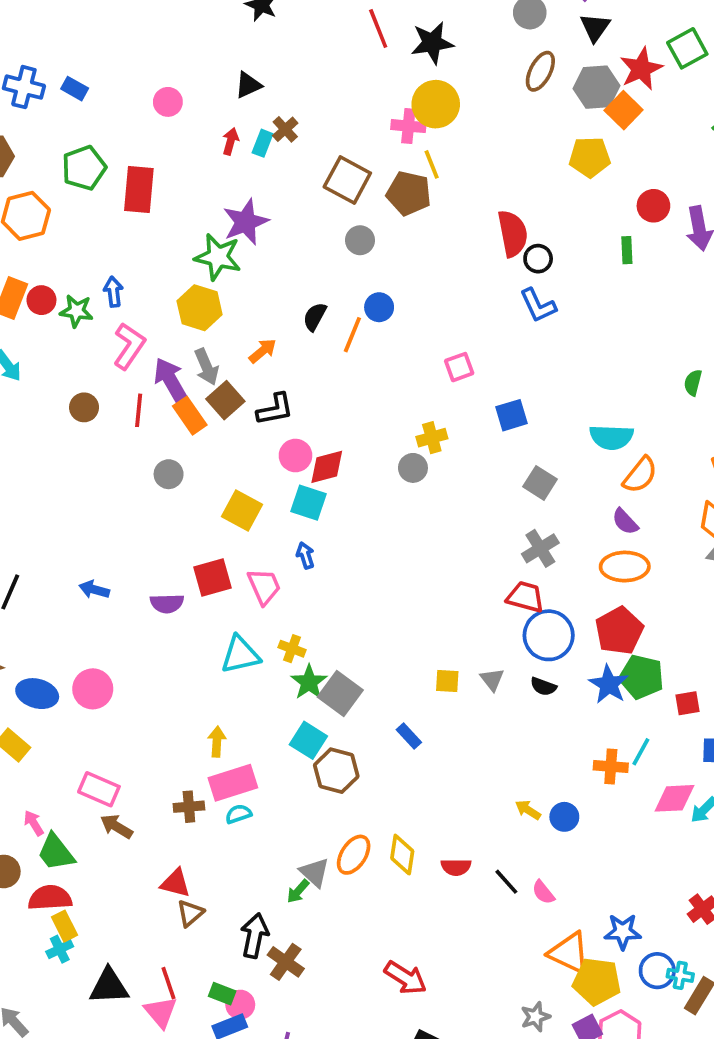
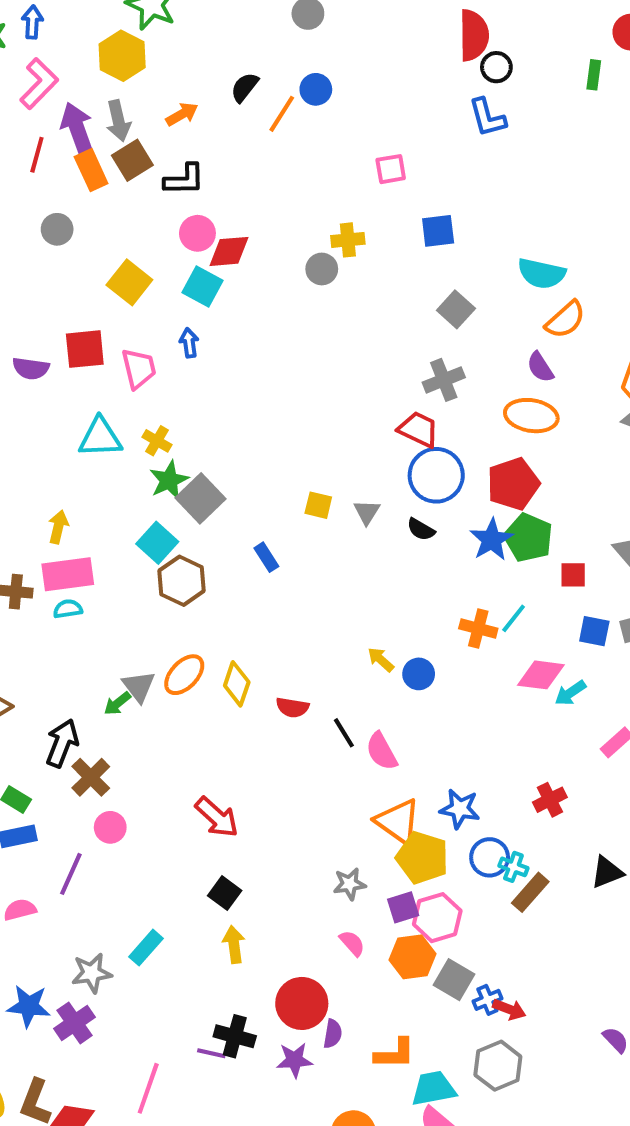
pink semicircle: (543, 892) -> (382, 751), size x1.4
pink circle: (240, 1005) -> (110, 827), moved

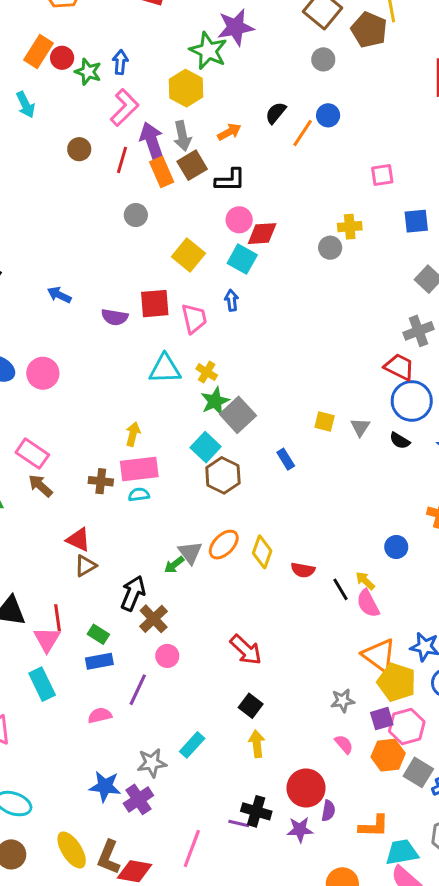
yellow arrow: (381, 660) -> (365, 581), moved

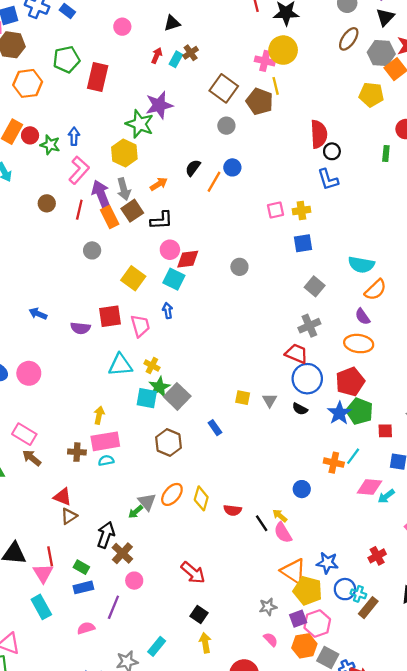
yellow cross: (350, 227) -> (301, 211), moved
cyan square: (206, 447) -> (147, 398), moved, turned -30

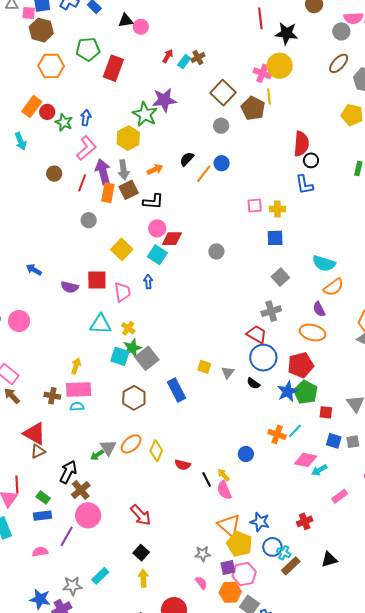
black triangle: (172, 23) -> (126, 20), moved
orange rectangle: (110, 217) -> (108, 193), turned 30
blue rectangle: (215, 428) -> (177, 390), size x1.6
red triangle: (63, 497) -> (35, 434), size x1.4
pink circle: (134, 581) -> (88, 515), size x1.6

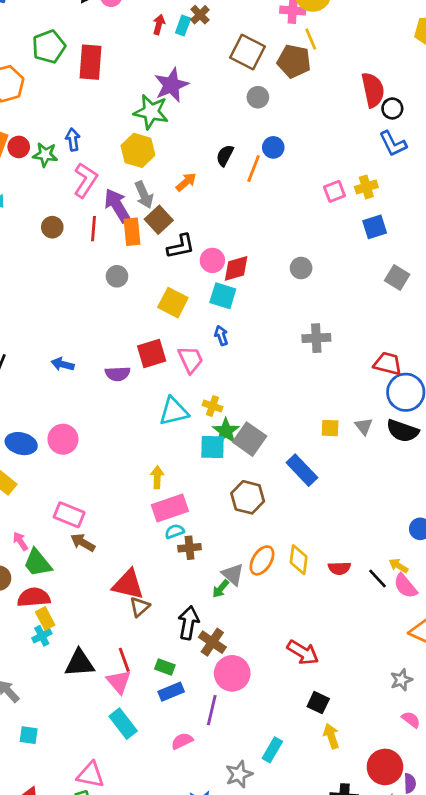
black L-shape: (153, 202) -> (181, 246), moved
gray cross: (271, 311) -> (316, 338), moved, turned 30
black semicircle: (253, 383) -> (403, 431), size x1.6
brown cross: (52, 396) -> (190, 548), moved

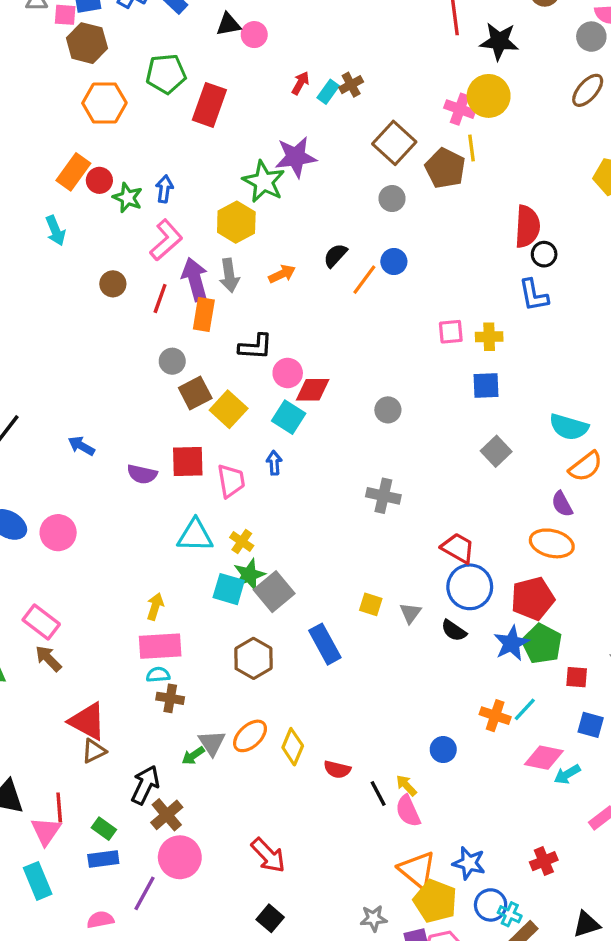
brown square: (159, 220) -> (195, 393), moved
black semicircle: (403, 431) -> (454, 631), size x0.7

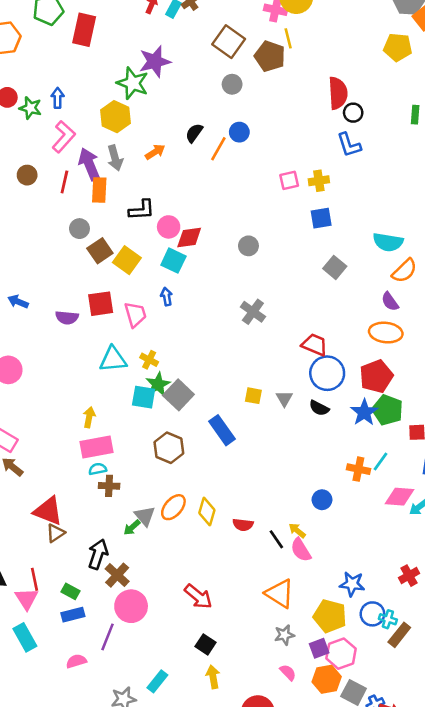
gray cross: (383, 496) -> (253, 312), turned 30
orange triangle: (417, 870) -> (280, 594), moved

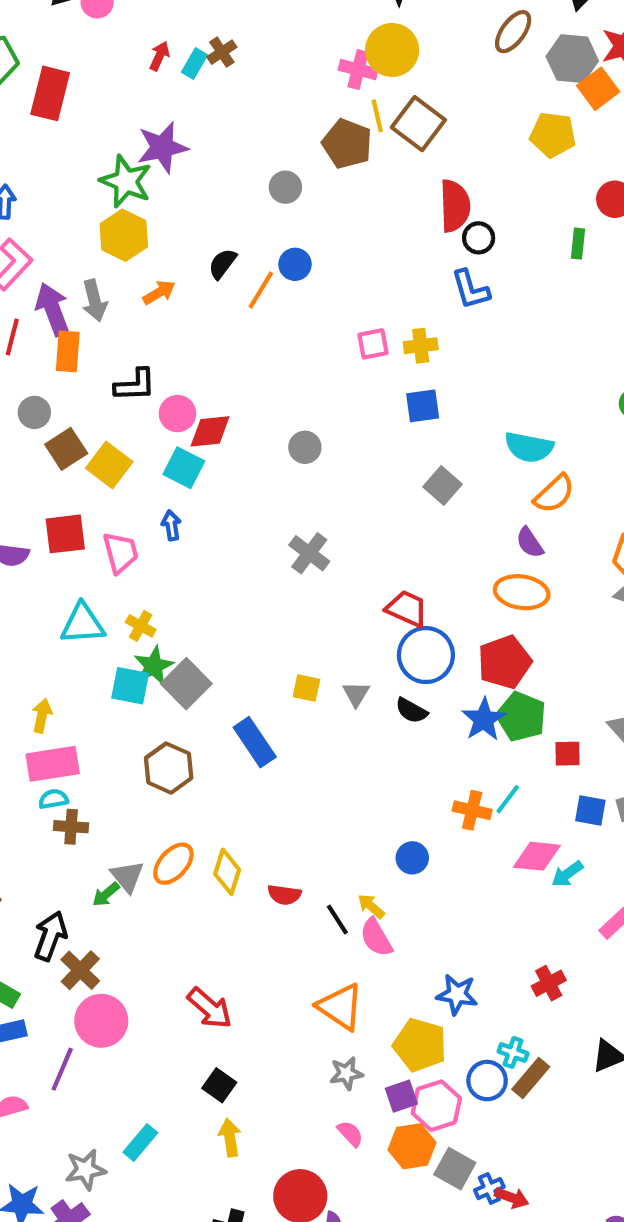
brown square: (229, 42) -> (418, 124), moved
yellow hexagon: (116, 117) -> (124, 235), moved
blue circle: (372, 614) -> (487, 1081), moved

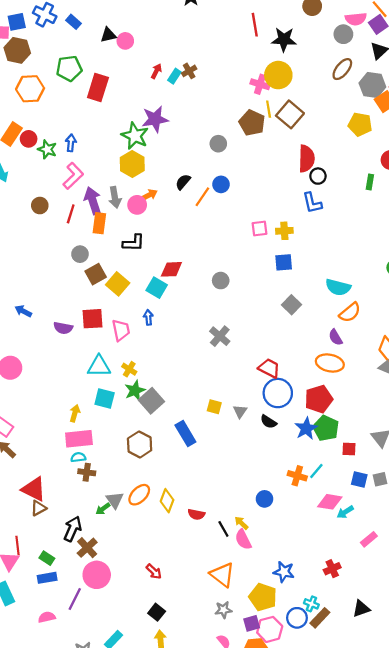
pink circle: (177, 414) -> (137, 205), moved
cyan square: (130, 686) -> (105, 399), moved
red arrow: (210, 1008) -> (154, 571), size x0.7

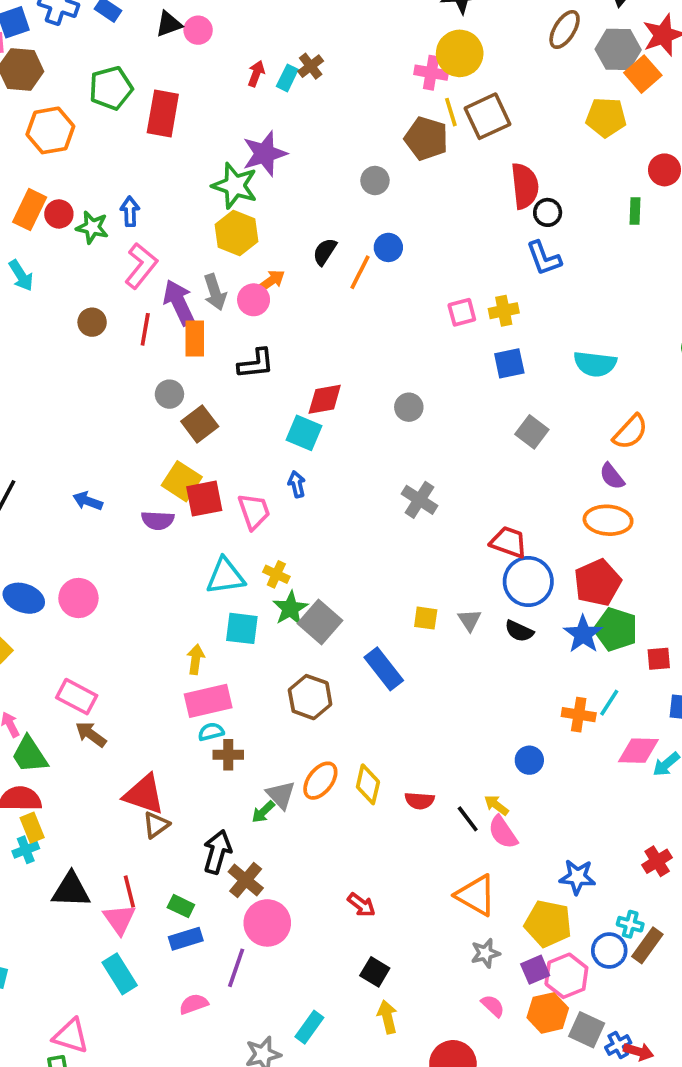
brown square: (290, 114) -> (487, 116), turned 32
yellow square: (118, 284) -> (182, 481), moved
cyan semicircle: (338, 287) -> (595, 364), moved

